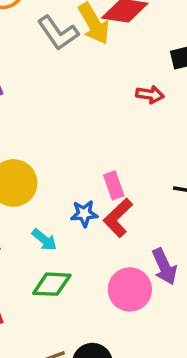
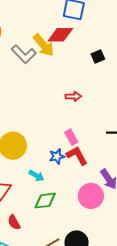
red arrow: (150, 95) -> (73, 96), moved
red L-shape: (118, 218) -> (77, 156), turned 115

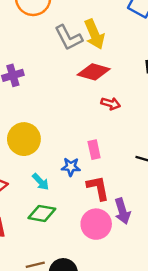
red diamond: (60, 35) -> (94, 72), moved
red L-shape: (77, 156) -> (98, 188), moved

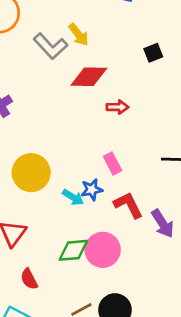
yellow arrow: (94, 34) -> (79, 35), size x0.7
cyan arrow: (41, 182) -> (73, 197), moved
pink circle: (96, 224) -> (103, 250), moved

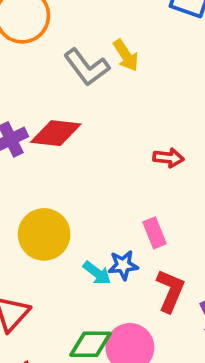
red diamond: (89, 77) -> (56, 133), moved
red L-shape: (128, 205) -> (170, 291), turned 44

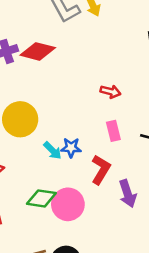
red arrow: (168, 158) -> (110, 92), moved
pink rectangle: (155, 233) -> (113, 131), moved

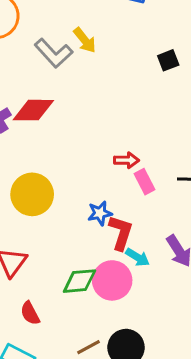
red arrow: (110, 92) -> (127, 160), moved
cyan arrow: (53, 151) -> (138, 257), moved
red L-shape: (101, 170) -> (121, 233), moved

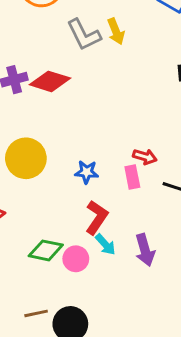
red arrow: (127, 160) -> (145, 157), moved
blue star: (100, 213) -> (87, 172), moved
pink circle: (112, 280) -> (76, 259), size x0.7

